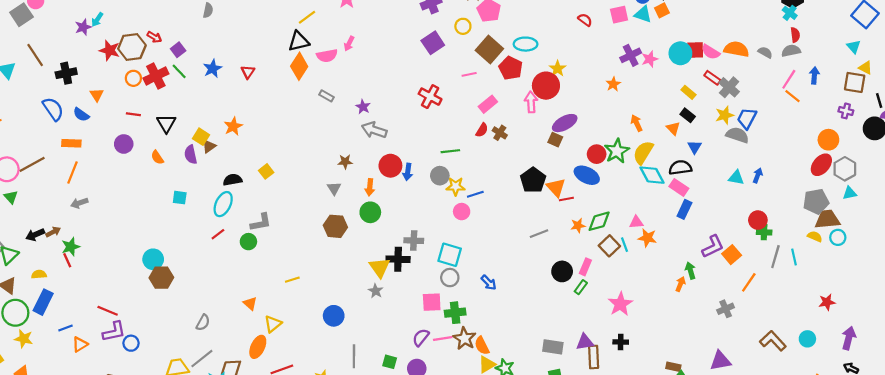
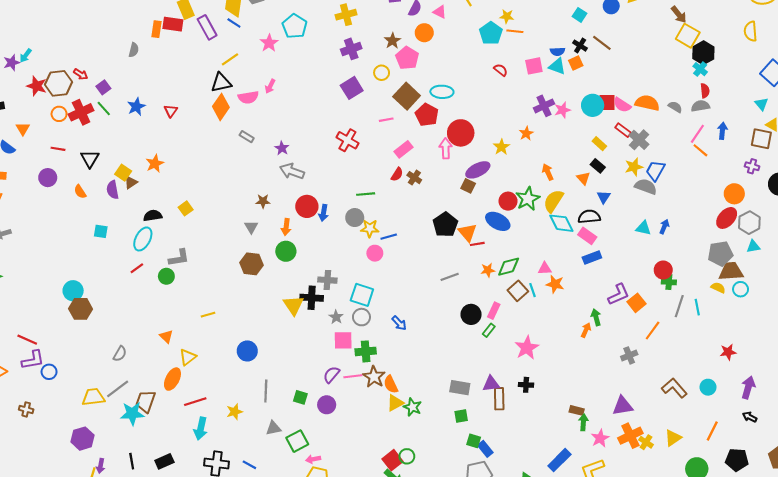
yellow star: (558, 69) -> (501, 147), moved
blue rectangle: (684, 209) -> (592, 258), turned 42
gray star: (376, 291) -> (336, 317), moved

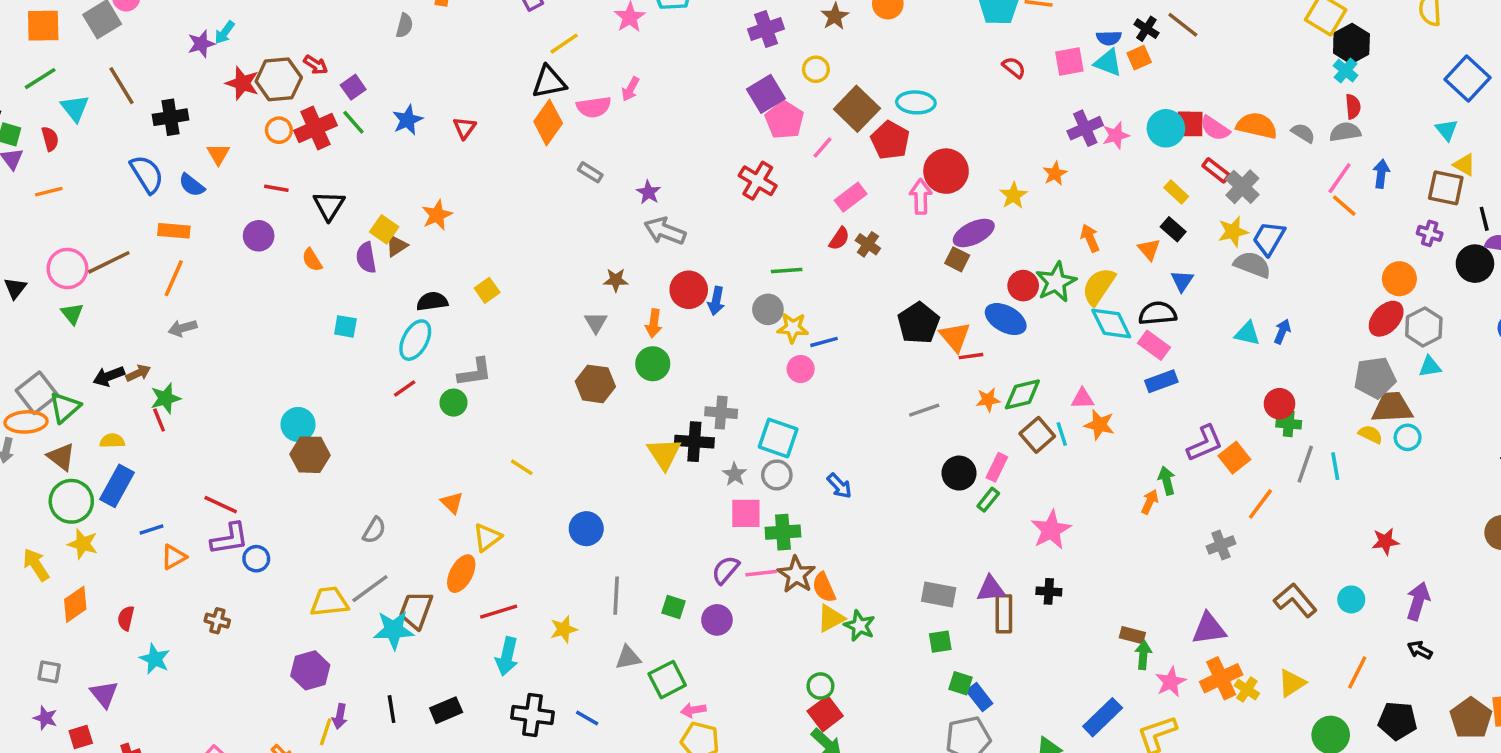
pink pentagon: (407, 58) -> (785, 120), moved
pink line: (386, 120) -> (823, 147), turned -40
yellow line: (208, 315) -> (522, 467), turned 48
green circle: (407, 456) -> (820, 686), moved

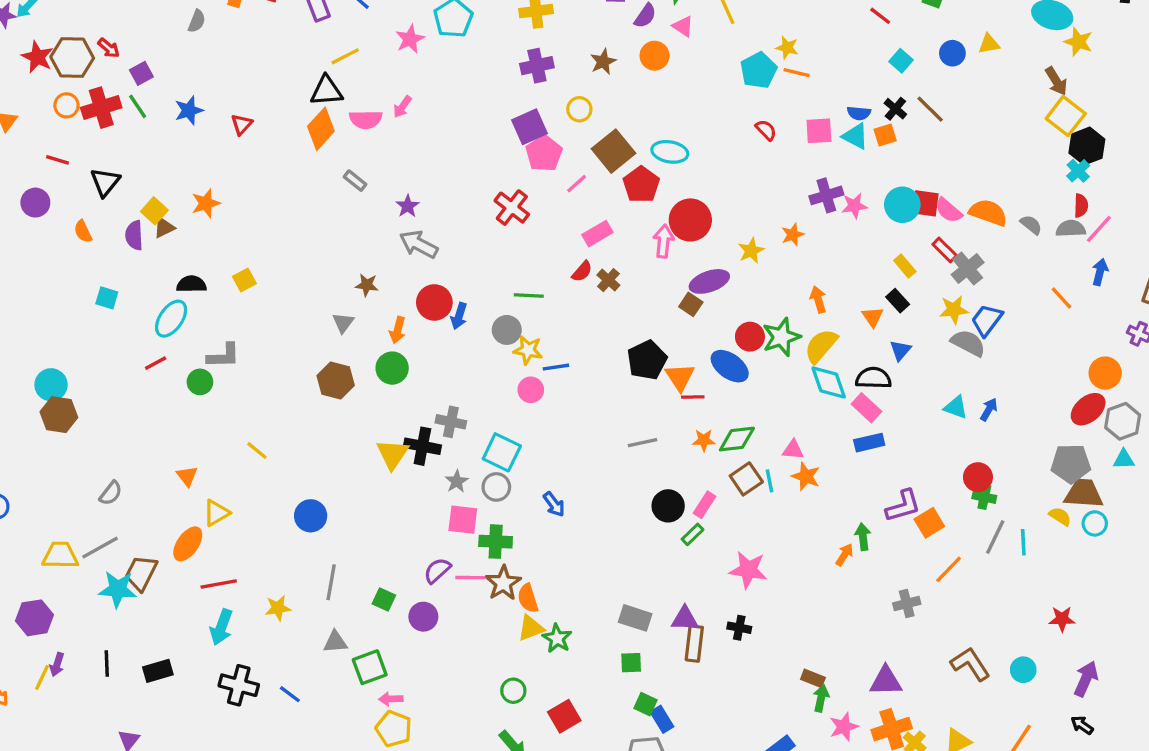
pink line: (1340, 178) -> (1099, 229), moved
pink star: (1051, 530) -> (748, 570), turned 30
red square: (825, 714) -> (564, 716), moved

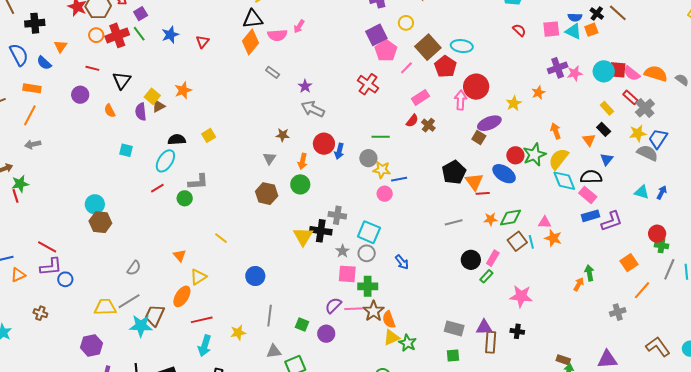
purple L-shape: (903, 506) -> (612, 221), moved

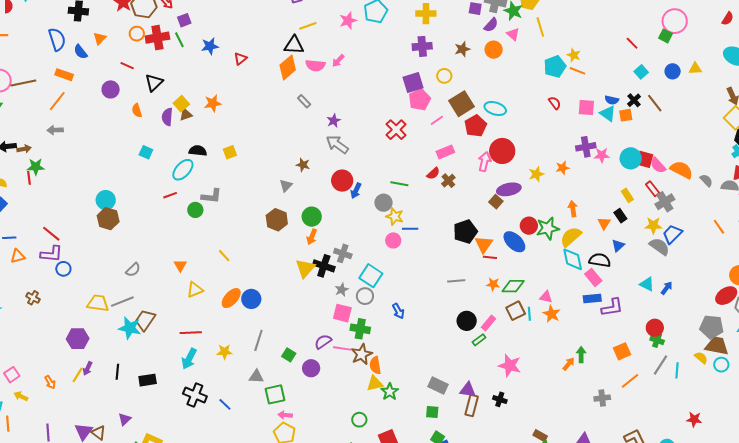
orange arrow: (303, 161) -> (312, 237), moved
orange ellipse: (182, 296) -> (231, 298), moved

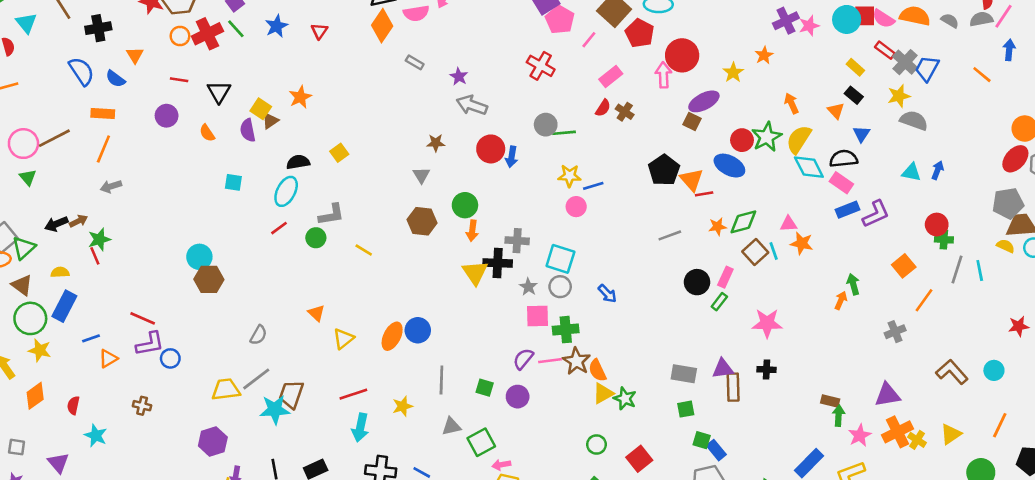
gray circle: (384, 203) -> (546, 125), moved
blue trapezoid: (672, 234) -> (927, 68), moved
yellow line: (224, 256) -> (364, 250), moved

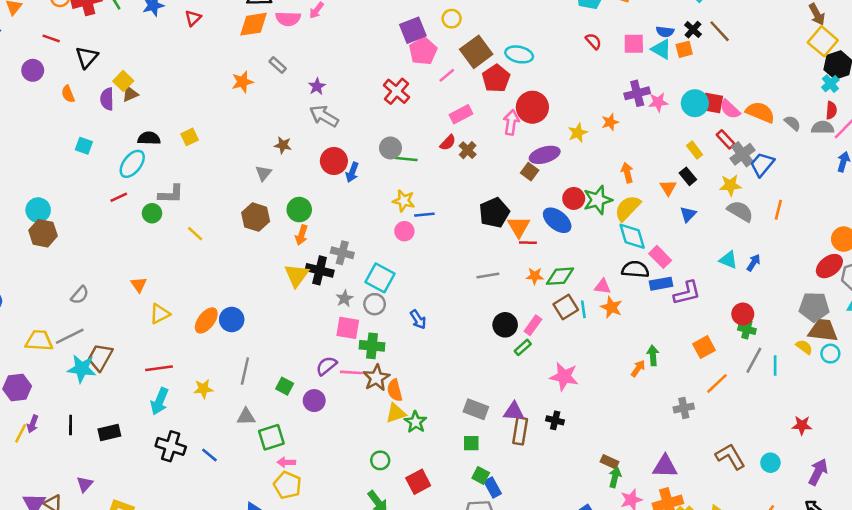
orange diamond: (382, 26) -> (254, 24), turned 36
orange line: (982, 75) -> (778, 210), moved, turned 54
orange star: (300, 97) -> (242, 82), moved
black semicircle: (844, 159) -> (635, 269), moved

